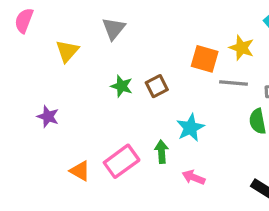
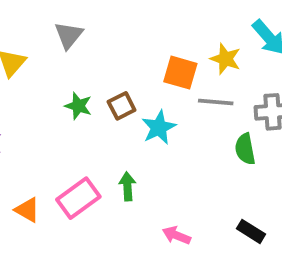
cyan star: (190, 128) -> (159, 127), moved
pink arrow: (194, 177) -> (176, 235), moved

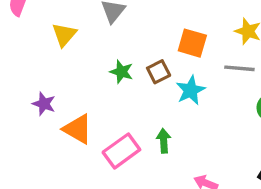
orange square: (180, 73) -> (192, 43), moved
orange triangle: (27, 210) -> (78, 129), moved, size x1.4

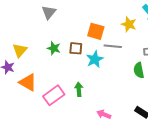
yellow triangle: (64, 35) -> (20, 50), moved
gray line: (239, 68) -> (113, 46), moved
brown square: (159, 72) -> (76, 48), turned 32

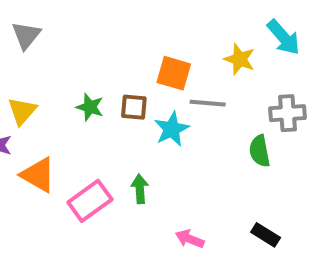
gray triangle: (49, 12) -> (26, 35), moved

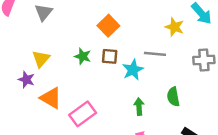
orange square: (174, 73) -> (108, 26), moved, turned 30
green semicircle: (260, 151) -> (173, 97), moved
green arrow: (140, 189) -> (139, 107), moved

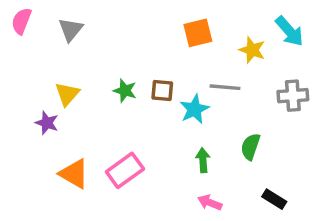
orange square: (108, 26) -> (198, 33), moved, turned 30
green semicircle: (173, 97) -> (250, 147), turned 30
orange triangle: (51, 98) -> (74, 174), moved

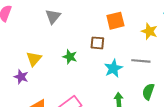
gray triangle: (71, 30) -> (53, 16), moved
gray line: (225, 87) -> (141, 61), moved
brown square: (162, 91) -> (97, 43), moved

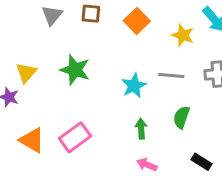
orange square: (115, 21) -> (137, 21), turned -30
brown square: (97, 43) -> (91, 14), moved
green star: (70, 57) -> (75, 70), size x1.5

